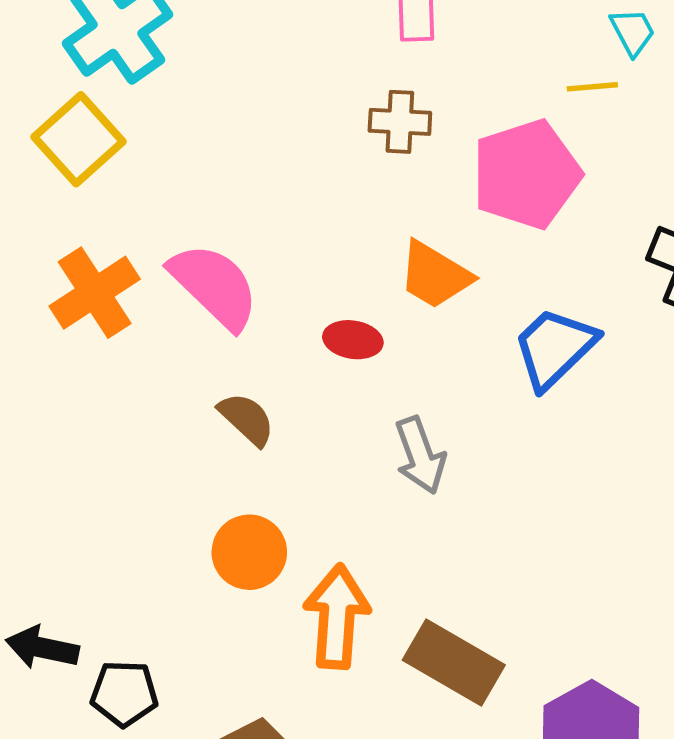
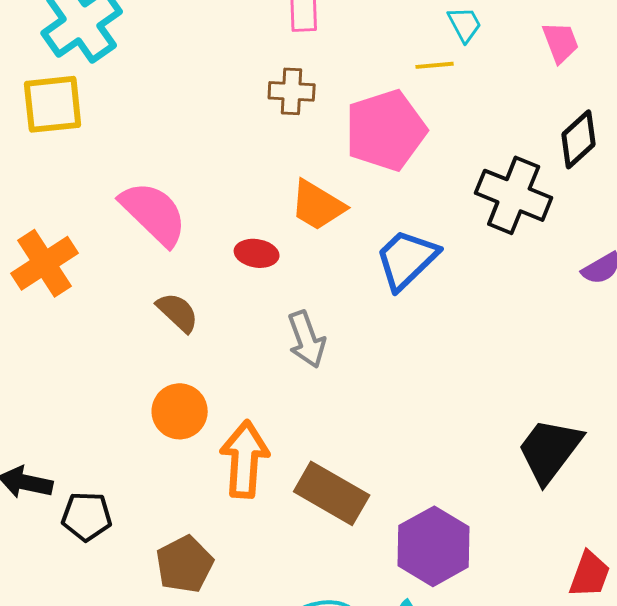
yellow square: (78, 139) -> (53, 104), turned 36
orange cross: (95, 293) -> (45, 263), moved

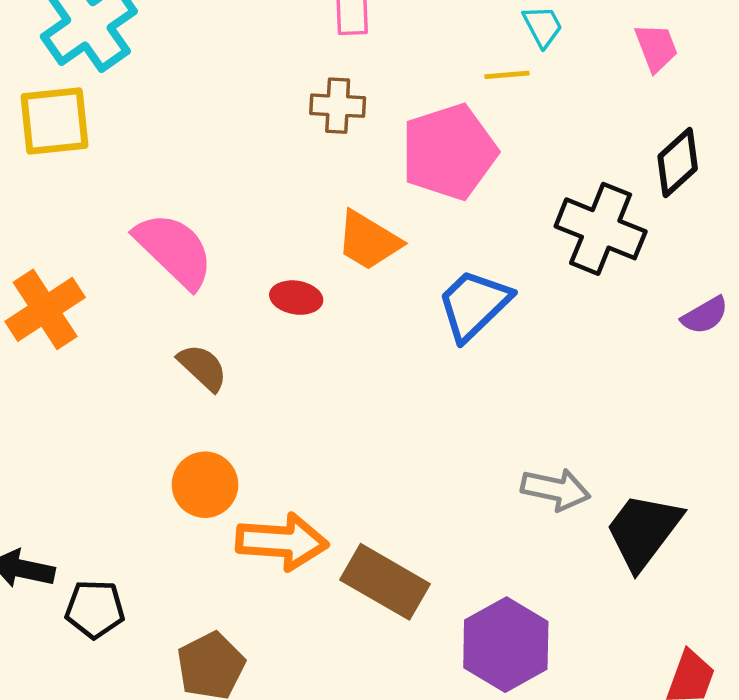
gray arrow: (307, 339) -> (556, 489), moved, turned -58
orange arrow: (245, 459) -> (282, 542), turned 90

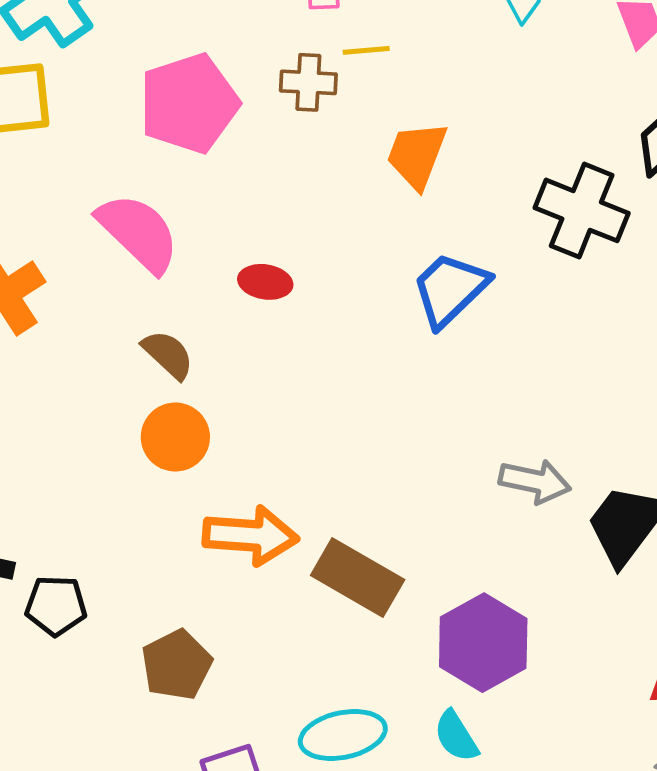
yellow line: (507, 75) -> (366, 50), moved
pink pentagon: (449, 152) -> (189, 103), moved
orange trapezoid: (368, 241) -> (417, 155), moved, turned 80
orange circle: (205, 485) -> (175, 437), moved

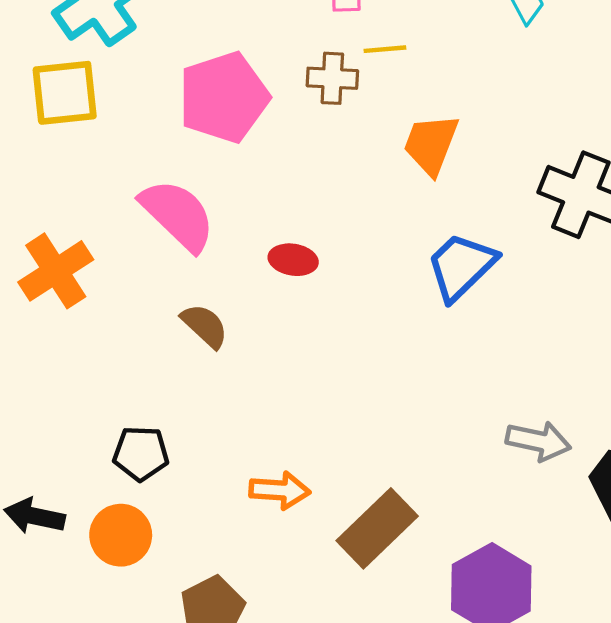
orange circle: (175, 437) -> (121, 535), moved
orange arrow: (250, 536) -> (280, 490), size x0.7
brown rectangle: (358, 577) -> (377, 528), turned -74
black pentagon: (56, 606) -> (141, 453), moved

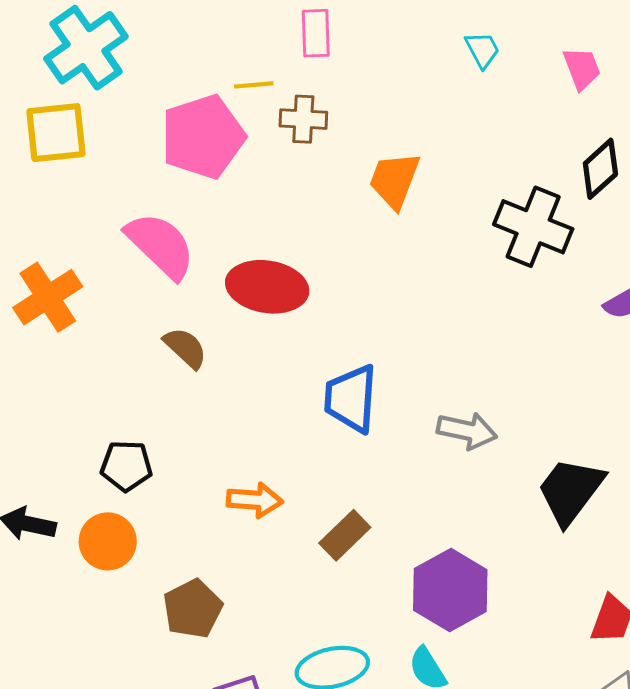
yellow line: (385, 49) -> (254, 85), moved
red ellipse: (293, 260) -> (267, 287), size x1.8
blue trapezoid: (461, 266) -> (351, 399), moved, turned -42
gray arrow: (538, 441) -> (467, 431), moved
brown rectangle: (377, 528) -> (345, 535), size x0.7

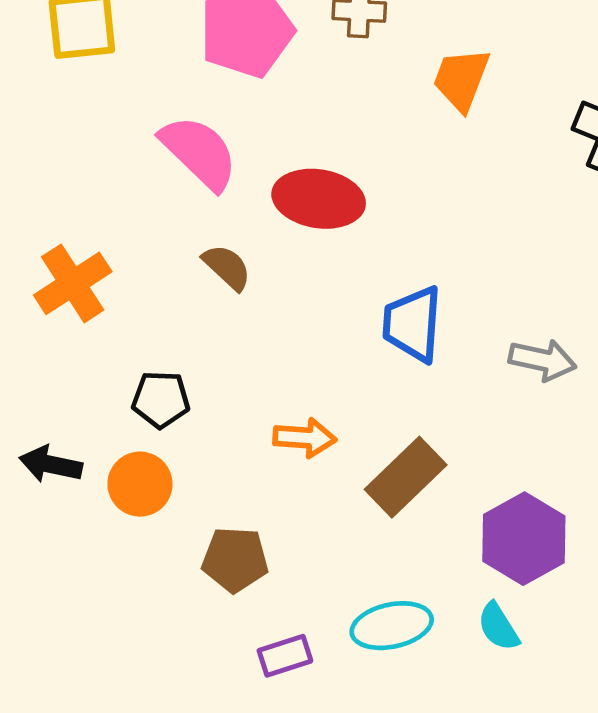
orange cross: (48, 297) -> (73, 283), moved
brown rectangle: (345, 535) -> (406, 477), size x1.4
brown pentagon: (193, 609) -> (235, 559), turned 30

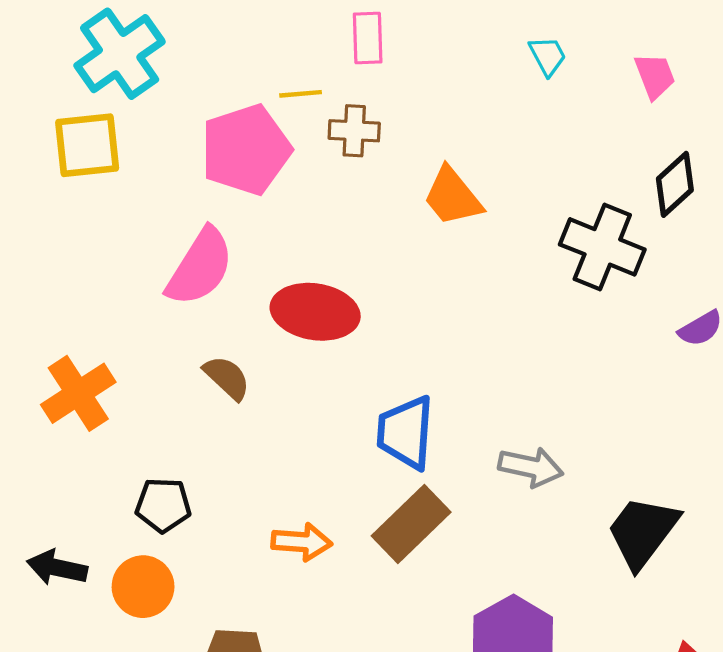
orange trapezoid: (461, 79) -> (453, 197), turned -60
pink semicircle: (199, 152) -> (200, 267), turned 78
brown rectangle: (406, 477) -> (411, 524), moved

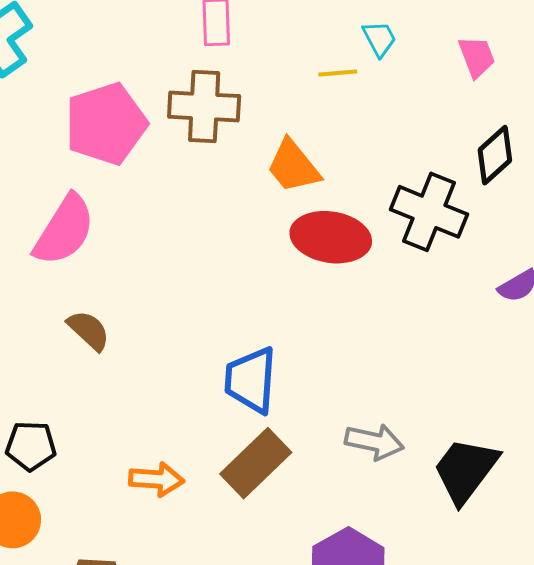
yellow line: (301, 94) -> (338, 73), moved
brown cross: (354, 131) -> (204, 106), size x1.5
red ellipse: (315, 312) -> (331, 237), moved
gray arrow: (531, 467) -> (374, 442), moved

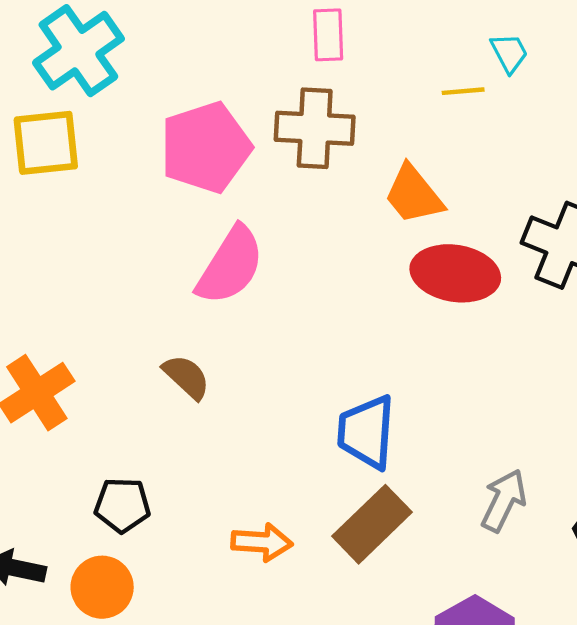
pink semicircle: (64, 230) -> (230, 265), moved
gray arrow: (374, 442) -> (504, 501), turned -76

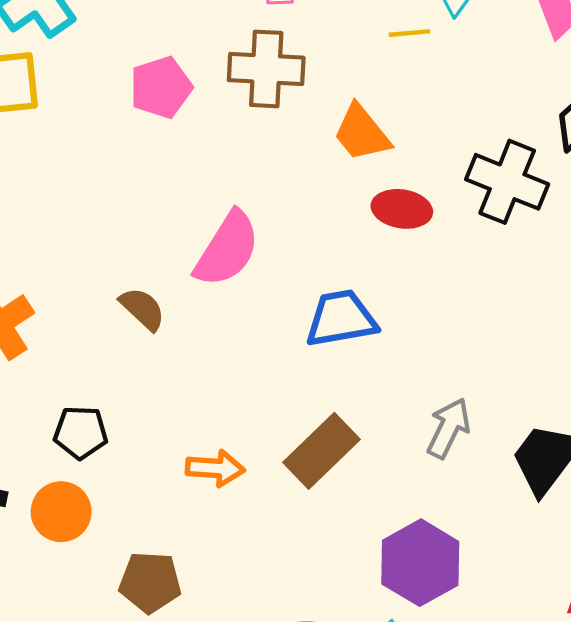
pink pentagon: (206, 147) -> (161, 87), size x0.7
pink semicircle: (230, 265) -> (227, 249), moved
red ellipse: (455, 273) -> (402, 209), size x0.7
blue trapezoid: (366, 432) -> (341, 319), moved, turned 76

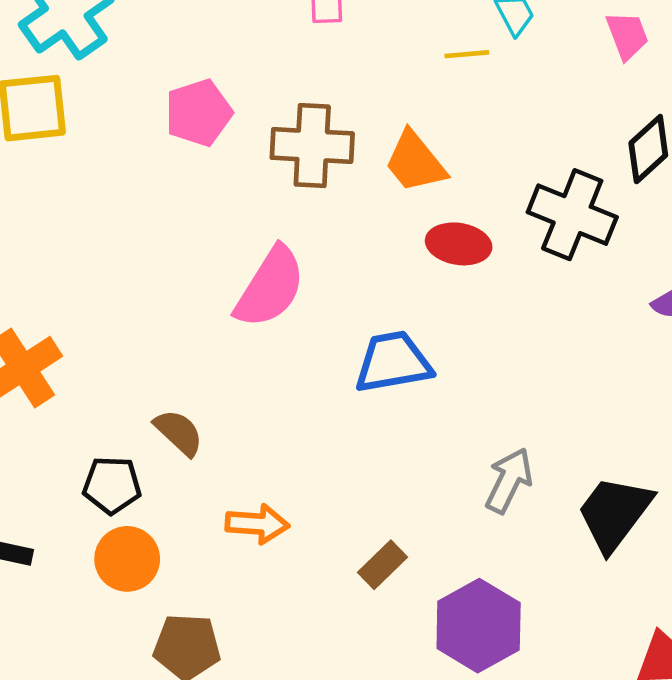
brown cross: (266, 69) -> (312, 146), moved
brown semicircle: (142, 309) -> (179, 432), moved
brown rectangle: (322, 451) -> (382, 565), moved, size x0.6
orange circle: (61, 512) -> (127, 559), moved

